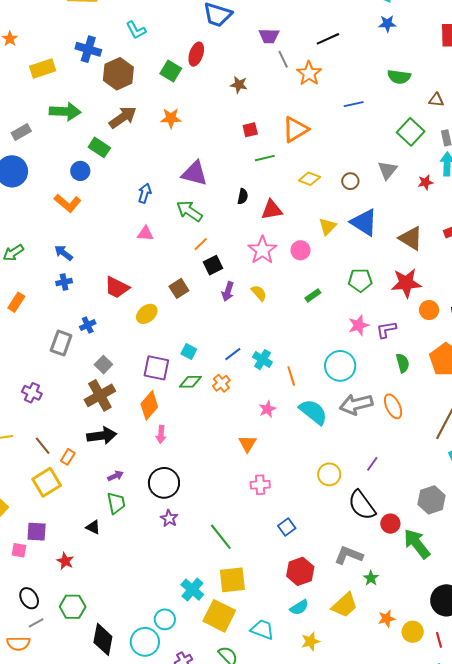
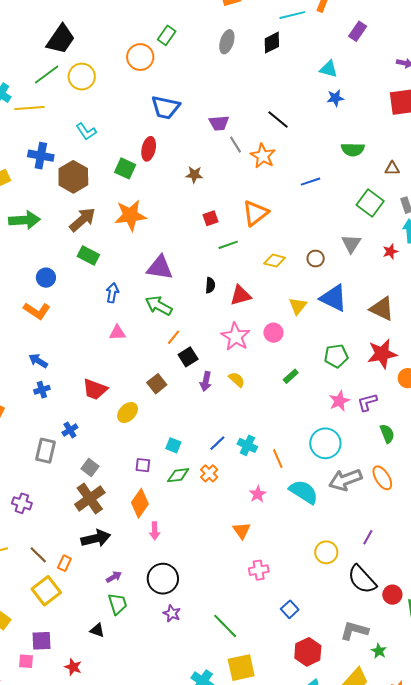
black line: (328, 39) -> (278, 119), turned 70
orange star: (171, 118) -> (130, 215), size x1.5
green rectangle: (99, 147) -> (88, 255), moved
purple square: (156, 368) -> (143, 465), size x0.6

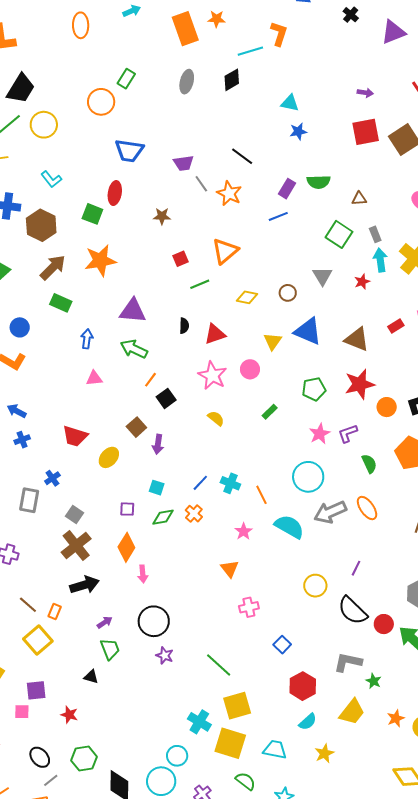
purple rectangle: (358, 31) -> (287, 189), moved
purple arrow: (206, 381) -> (158, 444), moved

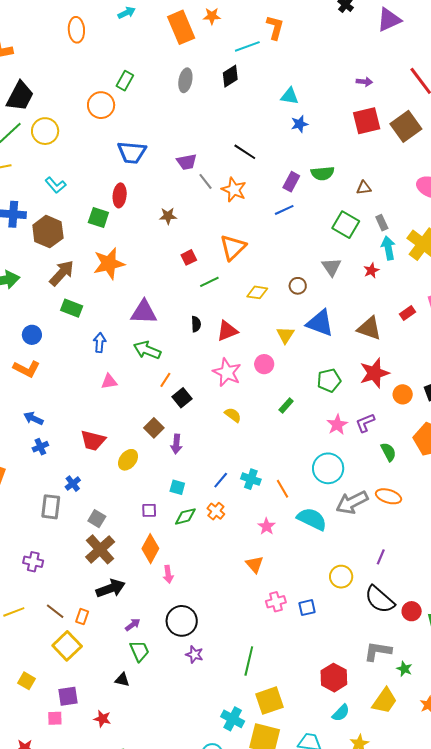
orange ellipse: (367, 508) -> (389, 496), turned -35
blue square: (282, 645) -> (307, 608), moved, turned 36
green line: (219, 665) -> (249, 661), turned 64

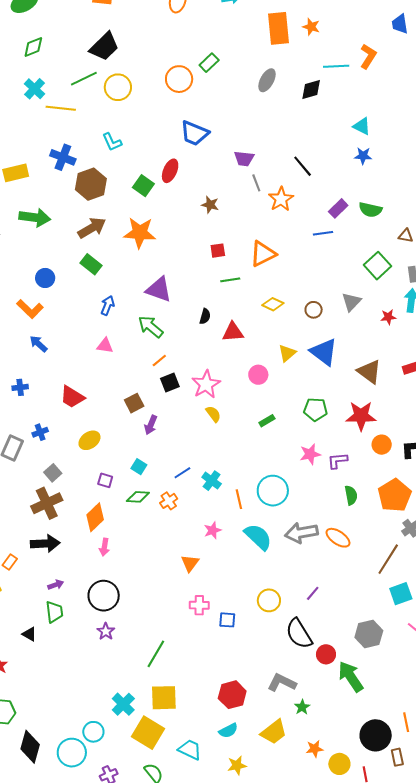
pink star: (227, 372) -> (206, 384), moved
blue arrow: (33, 418) -> (38, 344), moved
yellow ellipse: (128, 460) -> (89, 440), moved
cyan circle: (328, 468) -> (273, 491), moved

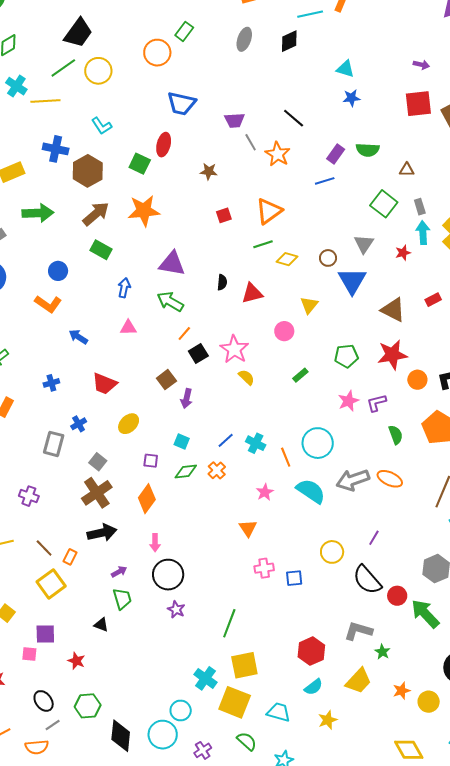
green line: (230, 280) -> (263, 244), moved
blue arrow: (38, 344) -> (78, 337), moved
blue triangle: (324, 352) -> (352, 281), moved, turned 32
pink arrow: (104, 547) -> (155, 543), moved

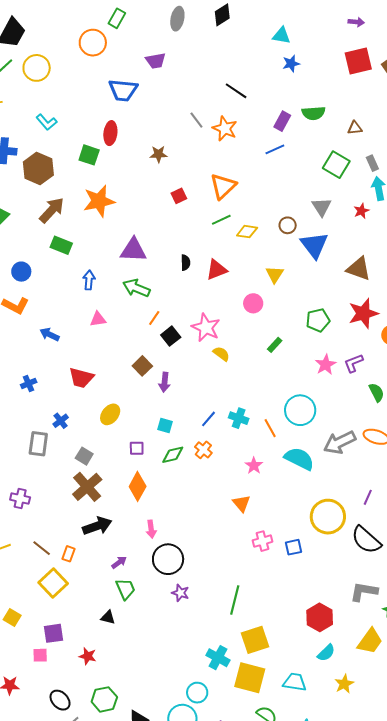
purple trapezoid: (235, 120) -> (156, 61), moved
yellow circle: (332, 552) -> (328, 517), size x1.5

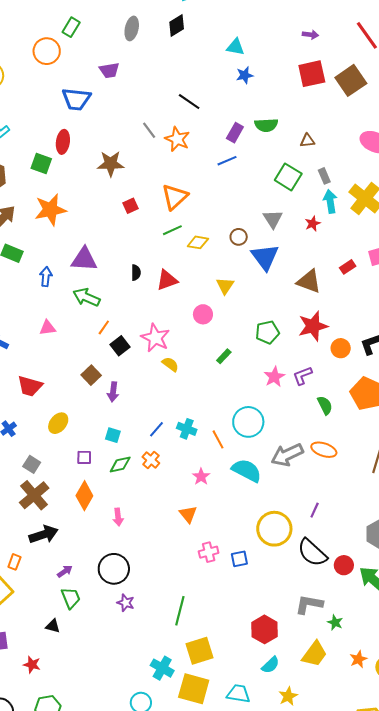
brown star: (158, 154) -> (111, 164), size x1.5
blue arrow: (89, 280) -> (46, 277), moved
pink arrow: (151, 529) -> (118, 517), moved

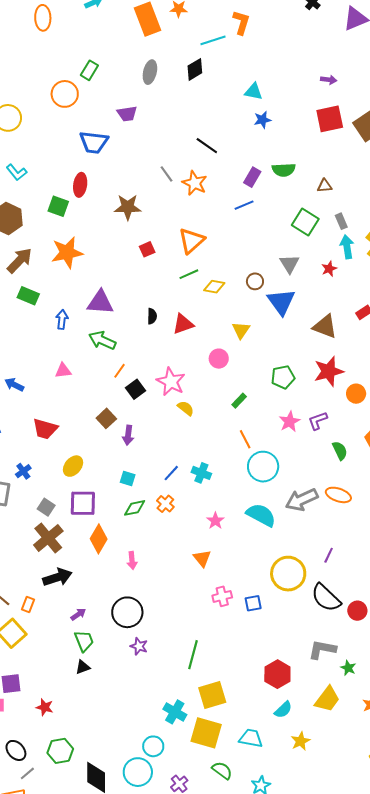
orange line: (218, 439) -> (245, 439), moved
purple square: (84, 457) -> (83, 503), moved, size x1.8
black triangle: (53, 626) -> (83, 667), moved, turned -35

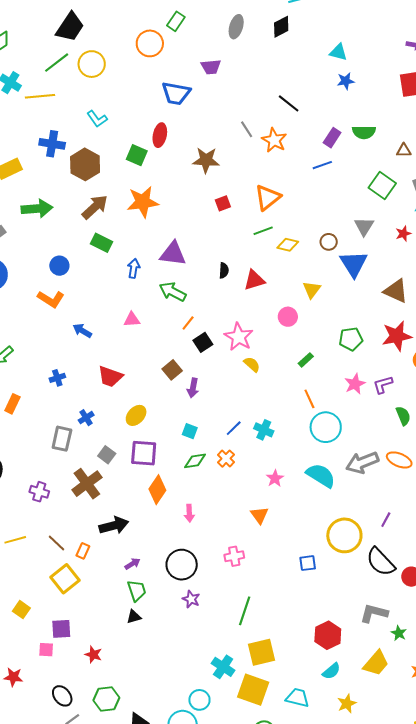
brown cross: (48, 538) -> (87, 484), moved
pink cross: (222, 596) -> (234, 556), moved

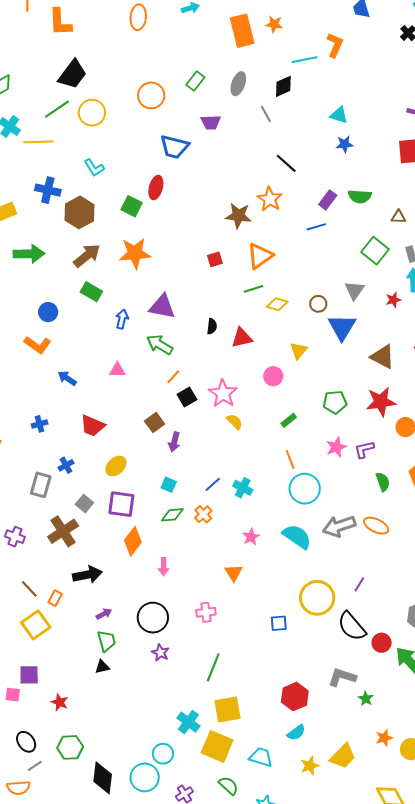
green rectangle: (176, 21) -> (195, 81), moved
gray line: (247, 129) -> (266, 114), moved
brown star: (206, 160) -> (238, 216), moved
yellow trapezoid: (376, 663) -> (343, 756), moved

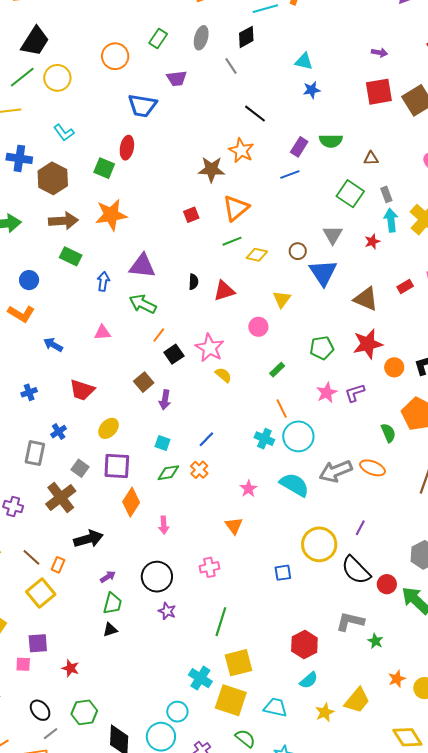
brown arrow: (87, 256) -> (63, 221), turned 40
green semicircle: (383, 482) -> (388, 433), moved
cyan cross: (243, 488) -> (264, 439), moved
green trapezoid: (107, 641) -> (113, 603), turned 35

